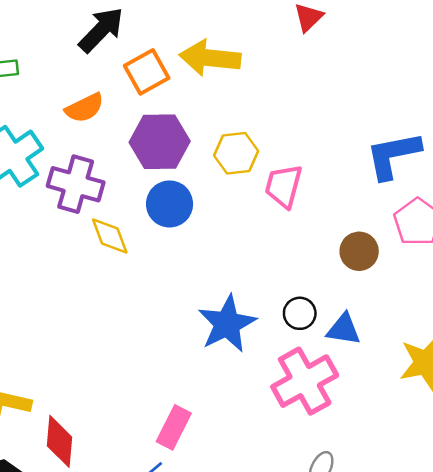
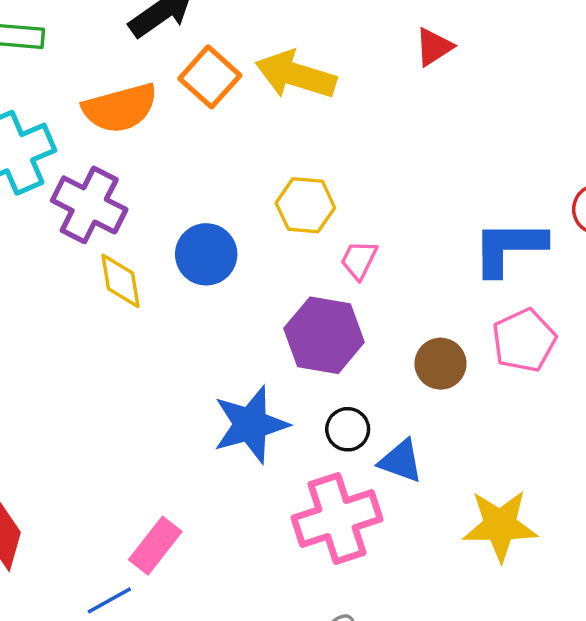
orange square: (147, 72) -> (210, 77), turned -30
orange semicircle: (85, 108) -> (120, 108), size x1.4
purple hexagon: (160, 142) -> (324, 335), moved
pink trapezoid: (284, 186) -> (359, 260), size x0.7

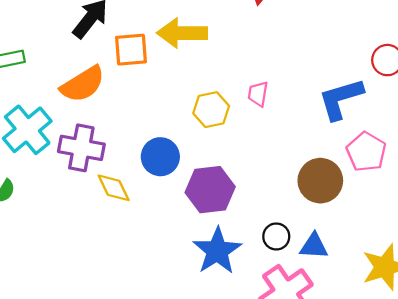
orange square: (210, 77) -> (131, 50), turned -30
pink trapezoid: (359, 260) -> (258, 94), moved
purple hexagon: (324, 335) -> (210, 190), moved
brown circle: (441, 364) -> (320, 181), size x1.4

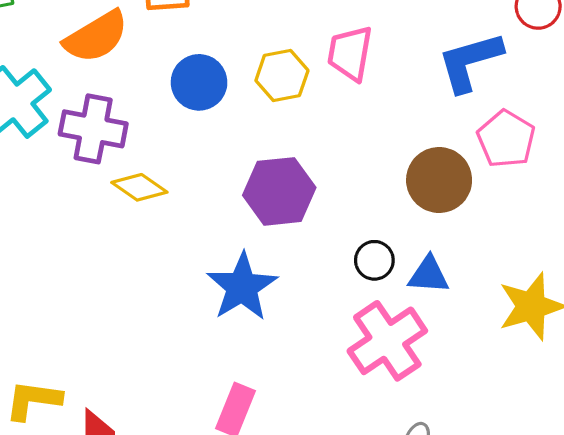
pink trapezoid: (258, 94) -> (350, 53), size x1.5
blue circle: (160, 157) -> (199, 82), moved
yellow diamond: (114, 188) -> (139, 187), turned -30
blue star: (217, 251) -> (242, 287), moved

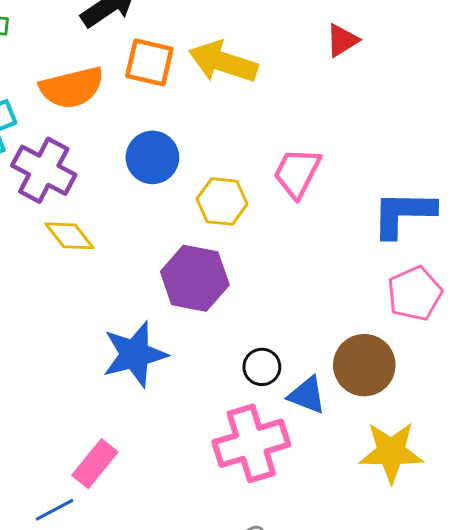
yellow hexagon: (282, 75) -> (222, 201), moved
brown circle: (439, 180) -> (364, 365), moved

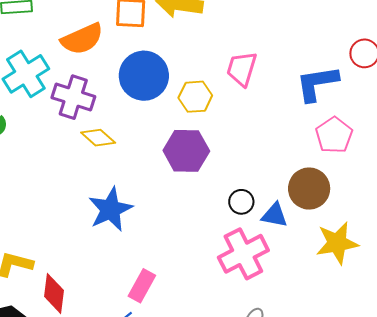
blue circle: (152, 157) -> (144, 76), size x1.4
blue star: (135, 354) -> (110, 209), moved

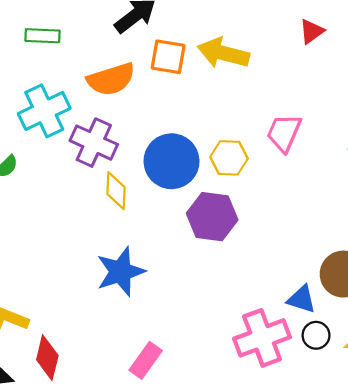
blue circle: (144, 76) -> (172, 161), moved
yellow diamond: (98, 138) -> (116, 191), turned 44
black circle: (241, 202) -> (316, 335), moved

